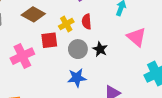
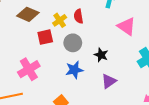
black star: (100, 49) -> (101, 55), moved
pink cross: (22, 56) -> (29, 69), moved

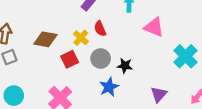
black star: (101, 55) -> (125, 66), moved
purple triangle: (109, 81) -> (159, 94), moved

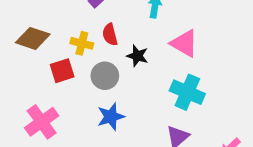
yellow cross: (81, 38) -> (82, 43), turned -35
cyan cross: (185, 56) -> (187, 92), moved, turned -30
black star: (125, 66) -> (137, 56), moved

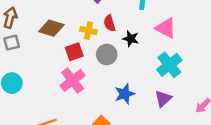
cyan cross: (187, 92) -> (169, 65), turned 30
blue star: (111, 117) -> (125, 94), moved
pink cross: (42, 122) -> (73, 80), moved

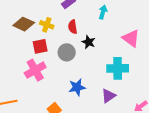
pink triangle: (166, 28) -> (131, 38), moved
yellow cross: (88, 31) -> (47, 25), moved
cyan cross: (169, 65) -> (118, 68), turned 30

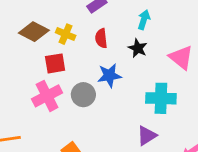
black star: (89, 42) -> (138, 48), moved
gray circle: (67, 52) -> (83, 95), moved
blue star: (77, 87) -> (109, 75), moved

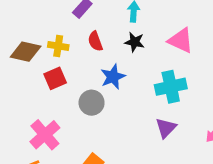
pink cross: (47, 96) -> (45, 135), moved

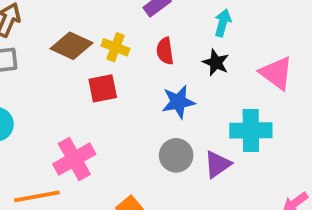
gray circle: (92, 103) -> (176, 155), moved
purple triangle: (166, 128) -> (218, 164), moved

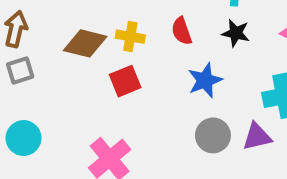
purple triangle: (218, 164) -> (257, 137), turned 32

